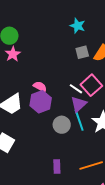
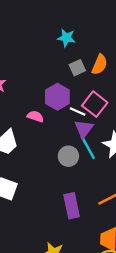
purple hexagon: (41, 102) -> (57, 97), moved
purple rectangle: (57, 166) -> (72, 206), size x1.5

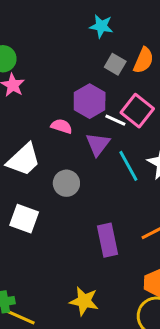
gray square: (77, 68) -> (115, 64), turned -35
purple triangle: (84, 129) -> (98, 144), moved
gray circle: (68, 156) -> (66, 183), moved

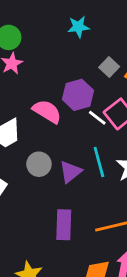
cyan star: (101, 26) -> (78, 27), moved, turned -30
pink semicircle: (62, 126) -> (47, 111), size x1.5
purple triangle: (98, 144) -> (70, 172), moved

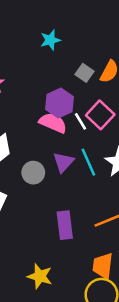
pink semicircle: (47, 111) -> (53, 123), moved
white line: (97, 118) -> (81, 121), turned 30
purple triangle: (70, 172) -> (63, 162), moved

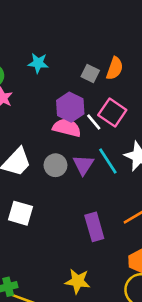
cyan star: (50, 40) -> (38, 63), moved, turned 30
gray circle: (33, 173) -> (55, 165), moved

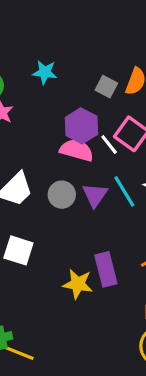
yellow star: (78, 281) -> (78, 284), moved

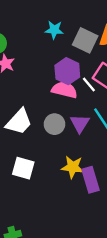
cyan star: (45, 72) -> (54, 30), moved
gray square: (106, 87) -> (85, 40), size x1.5
yellow star: (78, 284) -> (73, 167), moved

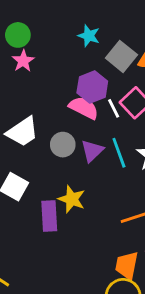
purple rectangle: (91, 180) -> (49, 216), moved

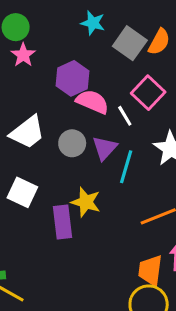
purple hexagon: (92, 87) -> (72, 78), moved
white line: (114, 108) -> (125, 116), moved
cyan line: (119, 153) -> (126, 167), moved, turned 40

